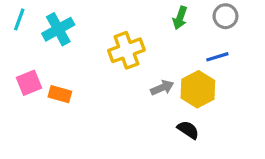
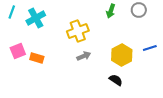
blue line: (217, 57) -> (150, 48), moved
gray arrow: (162, 88) -> (84, 56), moved

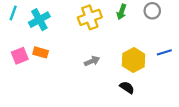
yellow cross: (78, 31) -> (90, 17), moved
orange rectangle: (37, 58) -> (41, 52), moved

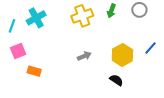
cyan line: (13, 13) -> (12, 26), moved
orange rectangle: (41, 52) -> (34, 71), moved
blue line: (164, 52) -> (150, 48), turned -32

